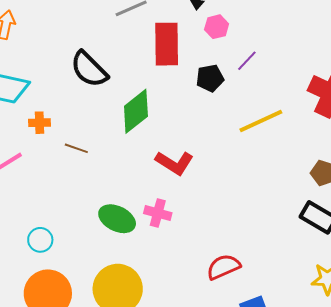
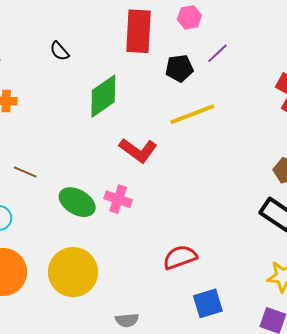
black semicircle: (89, 69) -> (59, 51), size x0.5
yellow line: (261, 121) -> (192, 114), moved
brown line: (76, 148) -> (25, 172), moved

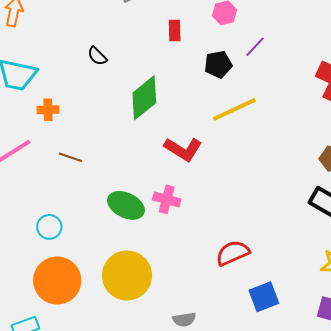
red rectangle: (138, 31) -> (175, 30), size x0.5
brown line: (25, 172) -> (70, 157), moved

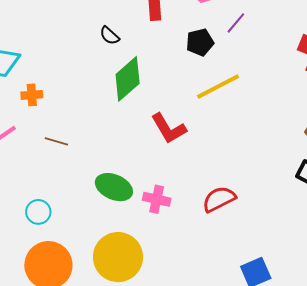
black semicircle: (97, 56) -> (109, 36), moved
red L-shape: (183, 149) -> (169, 128), turned 30
pink cross: (167, 199) -> (157, 199), moved
red semicircle: (233, 253) -> (219, 199), moved

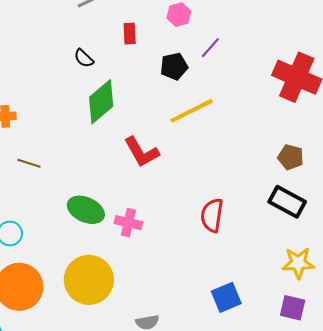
red semicircle: (219, 199) -> (212, 215), moved, turned -56

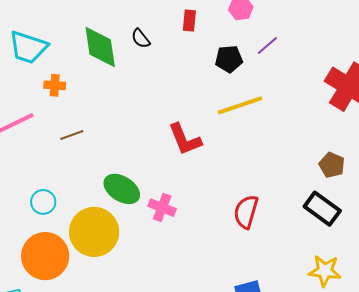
green diamond: (101, 102) -> (100, 47), moved, turned -66
brown line: (29, 163) -> (72, 135), turned -45
yellow circle: (89, 280) -> (94, 232), moved

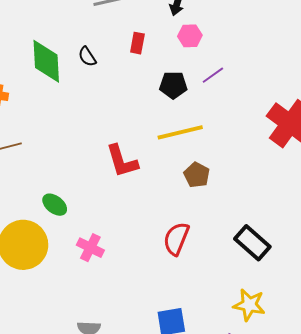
brown pentagon: (332, 165) -> (197, 175), moved
green ellipse: (122, 189) -> (55, 205), size x0.7
pink cross: (162, 208) -> (90, 248), moved

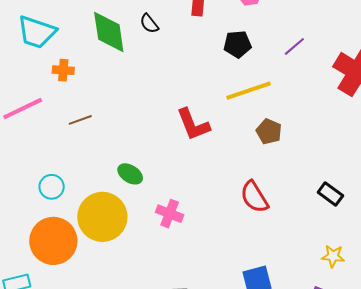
purple line: (213, 75) -> (294, 46), moved
red semicircle: (176, 239) -> (254, 197), turned -48
black rectangle: (252, 243) -> (330, 194), size x0.7
yellow star: (249, 305) -> (333, 256), size x0.7

